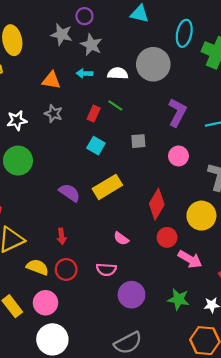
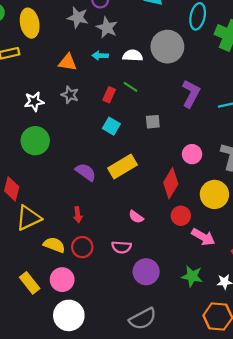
pink circle: (178, 156) -> (192, 154), moved

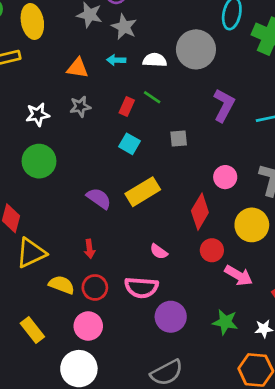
gray star: (70, 95) -> (80, 107), turned -30
pink semicircle: (121, 247) -> (141, 287), size x1.4
pink circle: (62, 280) -> (88, 326), moved

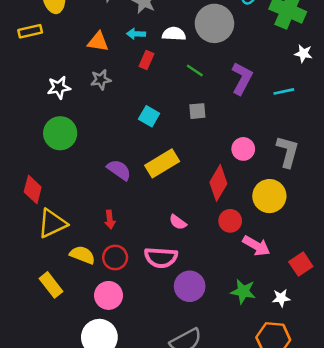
green line: (152, 97) -> (195, 70), moved
red rectangle: (127, 107) -> (146, 60), moved
yellow rectangle: (32, 330) -> (51, 285), moved

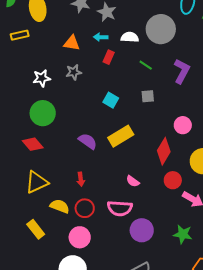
red diamond: (33, 189) -> (33, 144), moved, turned -55

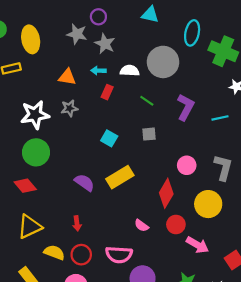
white star: (42, 78) -> (35, 115), size x1.5
pink semicircle: (133, 181) -> (141, 226), moved

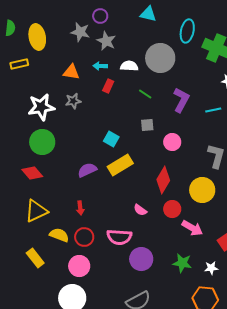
cyan square: (109, 138) -> (111, 139), moved
pink circle: (187, 165) -> (172, 142), moved
purple semicircle: (84, 183) -> (87, 170), turned -60

